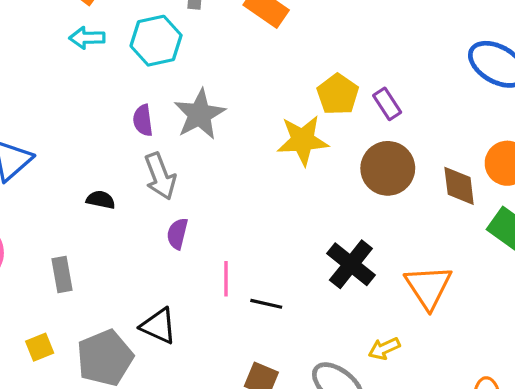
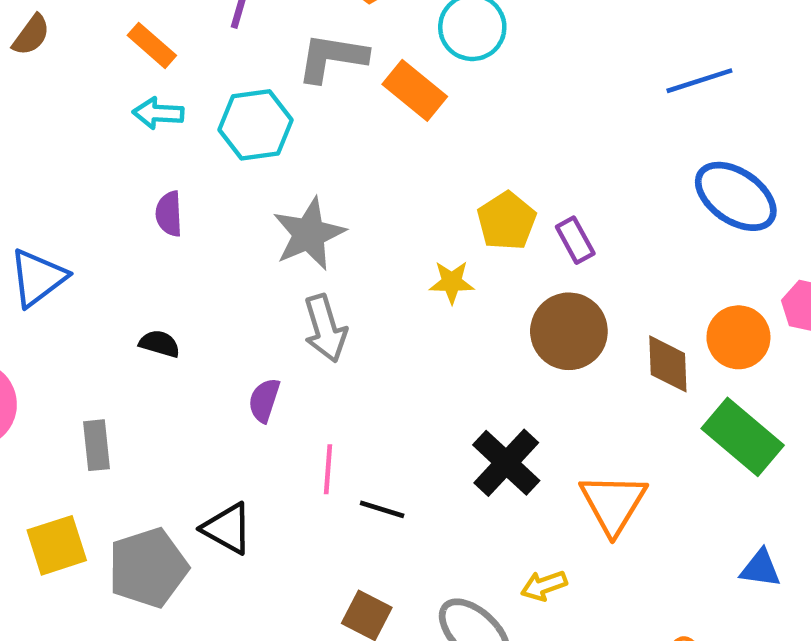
purple semicircle: (143, 120) -> (169, 214), moved
yellow star: (303, 140) -> (452, 282), size x0.6
gray arrow: (160, 176) -> (325, 328), moved
yellow square: (40, 347) -> (57, 545), size x1.5

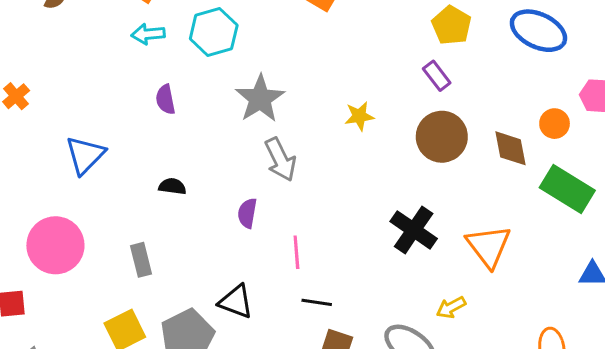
yellow pentagon: (507, 221) -> (451, 25), moved
orange circle: (738, 337) -> (555, 124), size x0.7
black line: (382, 509) -> (317, 302), moved

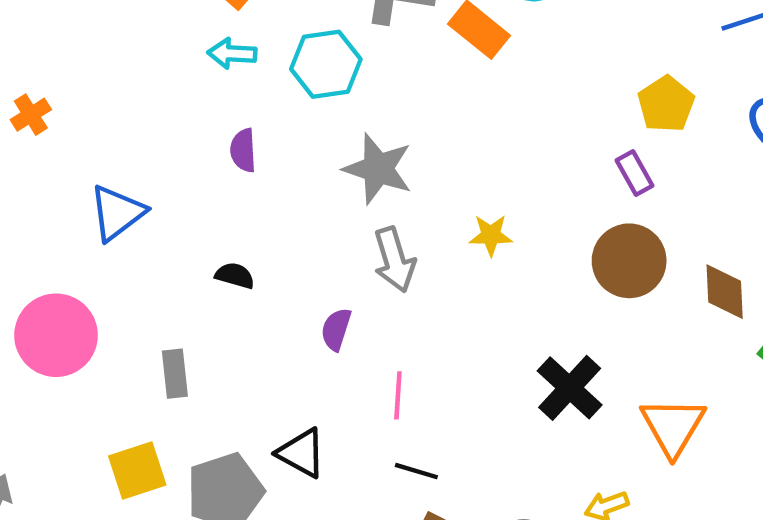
gray star: (260, 99) -> (378, 169), turned -30
yellow star: (359, 116) -> (491, 235), moved

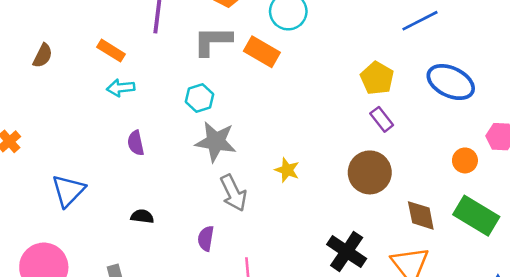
cyan hexagon: (326, 64) -> (199, 98), moved, size x0.7
purple rectangle: (634, 173) -> (382, 119), moved
yellow star: (491, 235) -> (287, 170), turned 30
brown diamond: (725, 292) -> (421, 215), moved

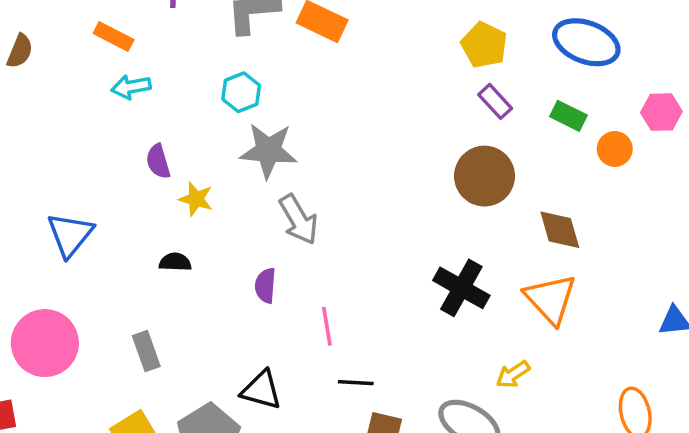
yellow star: (287, 170) -> (196, 199), moved
green rectangle: (476, 216) -> (568, 116), moved, size x0.6

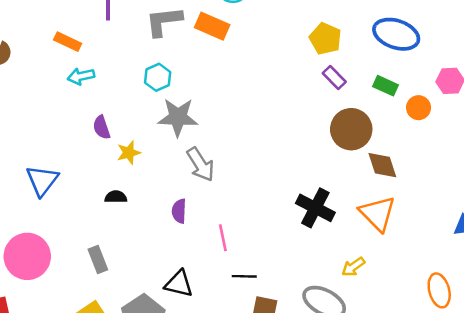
brown circle: (485, 176) -> (351, 129), moved
yellow star: (196, 199) -> (129, 153), turned -30

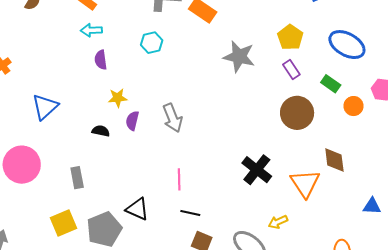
gray star: (178, 117) -> (239, 57), moved
purple semicircle: (102, 127) -> (101, 60), moved
brown diamond: (382, 165) -> (334, 160), moved
purple semicircle: (179, 211) -> (132, 121), moved

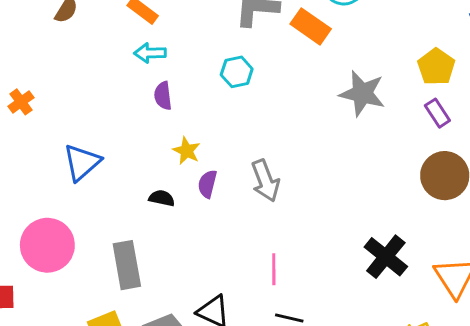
yellow star: (118, 98) -> (187, 151), turned 30
gray rectangle: (77, 178) -> (127, 265), size x1.5

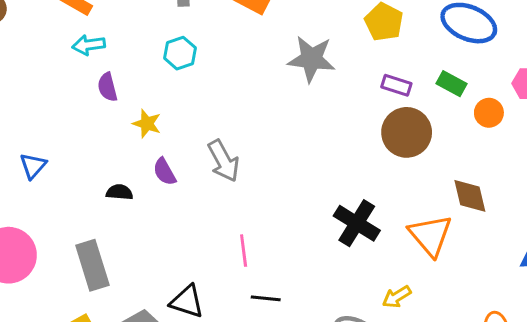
purple rectangle: (437, 113) -> (396, 85), moved, turned -32
yellow star: (187, 151) -> (147, 124), moved
blue triangle: (82, 162) -> (33, 166), size x0.7
purple semicircle: (207, 184) -> (165, 172), turned -36

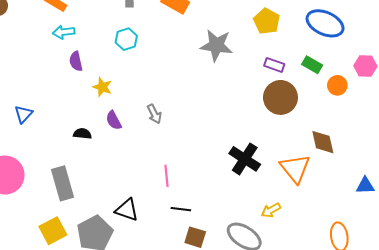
gray arrow: (223, 161) -> (154, 114), size x0.7

